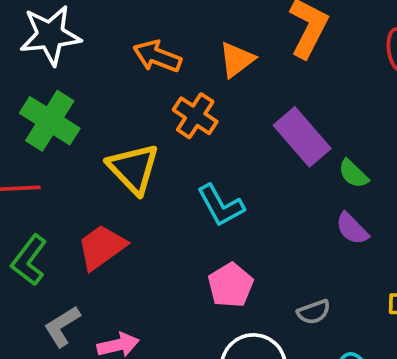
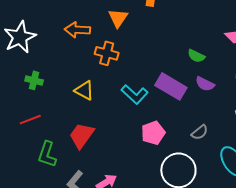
green cross: (50, 121) -> (34, 80), size x0.6
purple rectangle: (302, 137) -> (171, 86), moved
yellow triangle: (133, 169) -> (84, 90), size x0.7
pink pentagon: (231, 285) -> (153, 133), turned 30

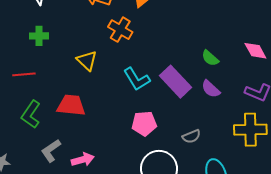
green cross: (34, 80) -> (39, 36), turned -30
red trapezoid: (82, 135) -> (71, 105), turned 44

